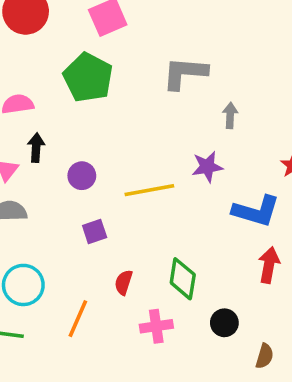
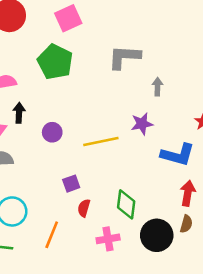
purple square: (95, 232) -> (71, 184), moved
black circle: (224, 323) -> (157, 235), size x1.6
brown semicircle: (265, 356) -> (186, 224), moved

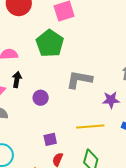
gray L-shape: (124, 57) -> (79, 80), moved
yellow line: (101, 141) -> (90, 126), moved

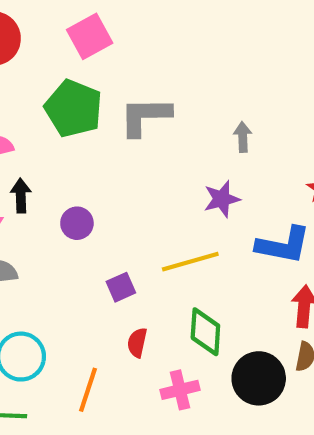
gray L-shape: (79, 80) -> (145, 116), moved
purple square: (50, 139) -> (121, 287), moved

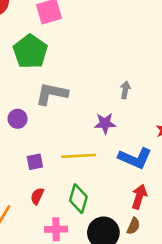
gray L-shape: (145, 116) -> (52, 94), moved

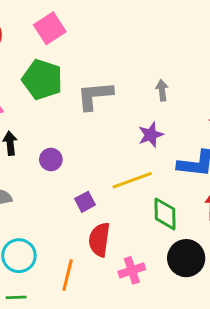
gray L-shape: (52, 94) -> (95, 96), moved
red semicircle: (37, 196) -> (99, 240), size x1.6
green diamond: (78, 199) -> (165, 214), moved

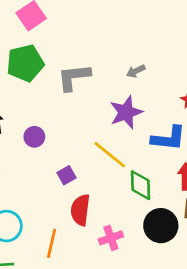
green pentagon: (42, 80) -> (25, 63), turned -30
gray arrow: (162, 90) -> (136, 71), turned -108
purple star: (151, 135) -> (126, 112), size x1.4
yellow line: (132, 180) -> (110, 155), turned 60

